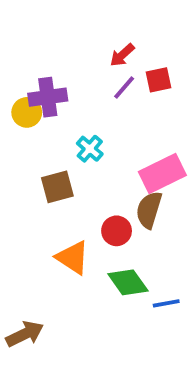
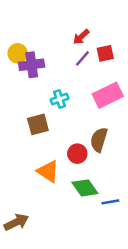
yellow circle: (27, 112) -> (18, 53), moved
cyan cross: (90, 149) -> (60, 99), turned 30
pink rectangle: (162, 174) -> (108, 95), moved

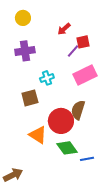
yellow circle: (18, 53) -> (23, 18), moved
purple line: (82, 58) -> (73, 51), moved
red circle: (77, 154) -> (61, 121), size x1.6

